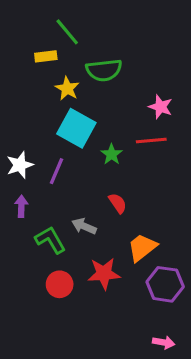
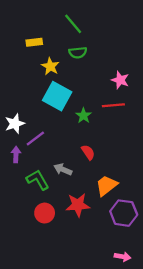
green line: (67, 32) -> (73, 24), moved
green semicircle: (104, 70) -> (78, 53), size x0.7
purple line: (56, 171) -> (35, 139), moved, turned 30

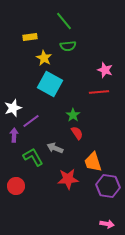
green star: (84, 116) -> (73, 115), moved
orange trapezoid: (106, 186) -> (93, 162), turned -70
red circle: (45, 213) -> (16, 186), moved

